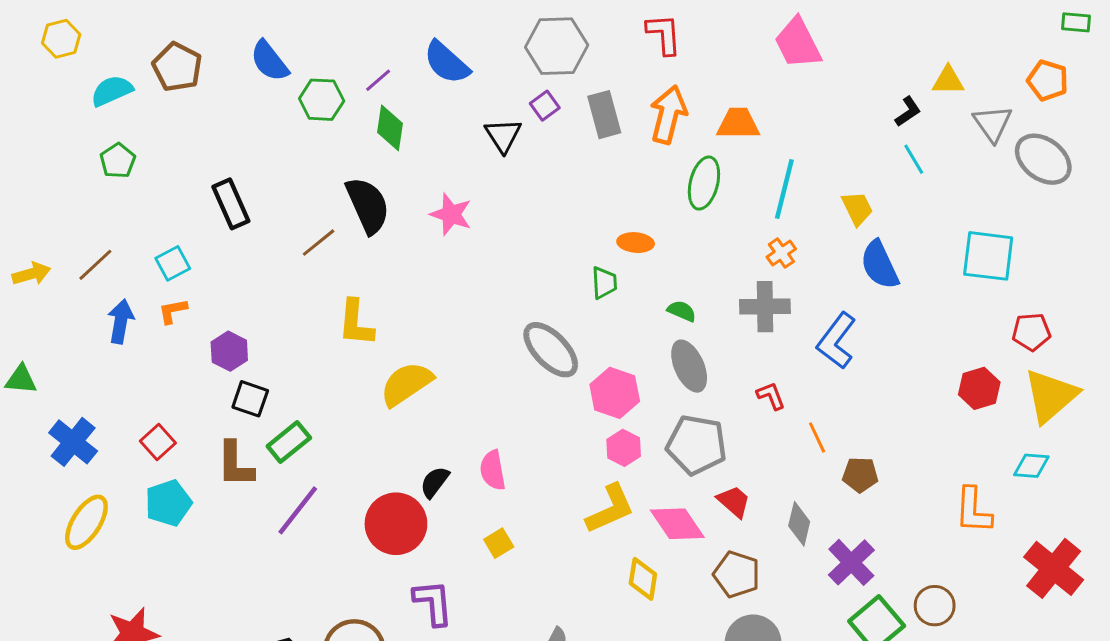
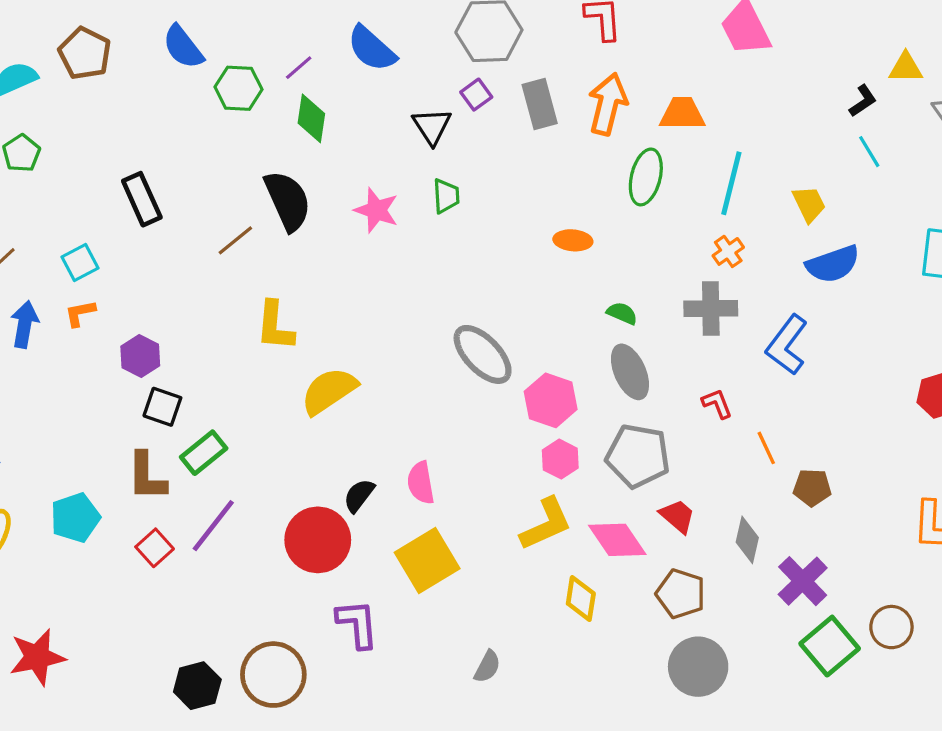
blue semicircle: (880, 265) -> (833, 264), turned -84
green trapezoid: (604, 283) -> (446, 196), moved
red square: (158, 442) -> (155, 548), moved
yellow square: (499, 543) -> (427, 560), size x2.0

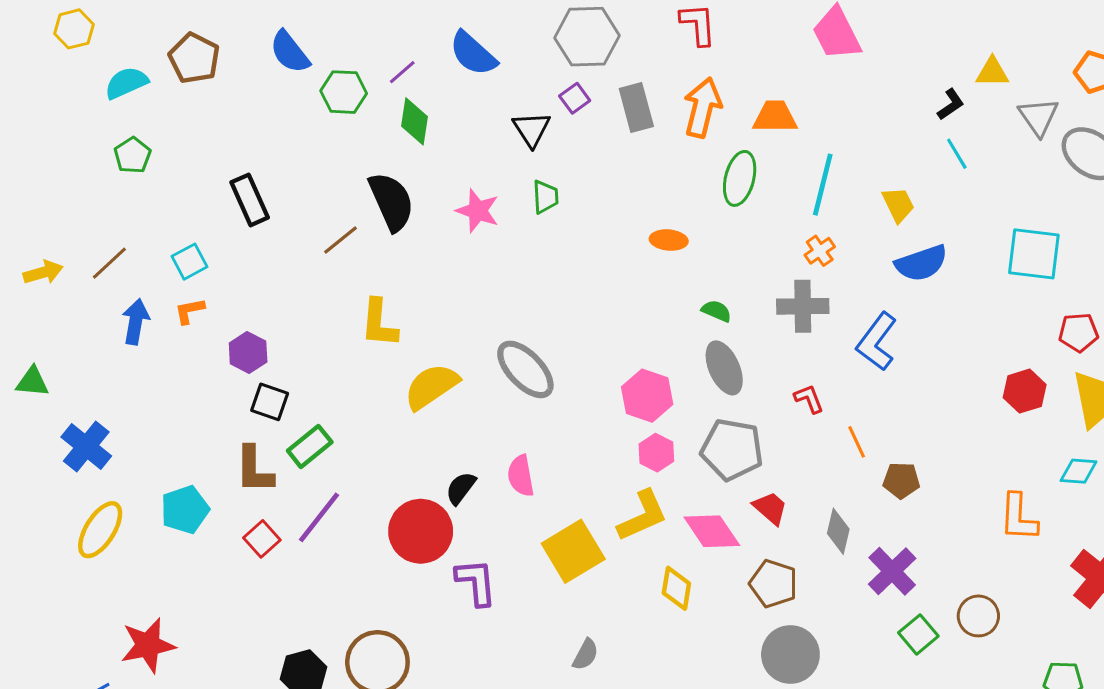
gray ellipse: (483, 354) -> (525, 369), moved
yellow square: (427, 560) -> (573, 551), moved
purple L-shape: (357, 624) -> (476, 582), moved
green square: (830, 646) -> (918, 634), size x0.7

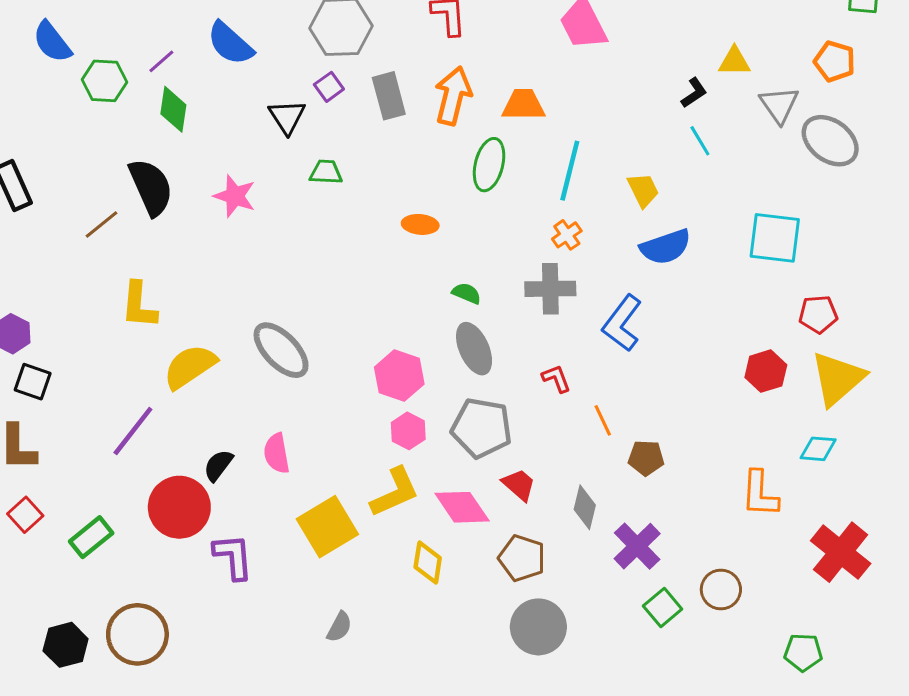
green trapezoid: (545, 197) -> (326, 172), moved, turned -84
green rectangle: (310, 446) -> (91, 537), moved
purple line: (319, 517) -> (133, 431), moved

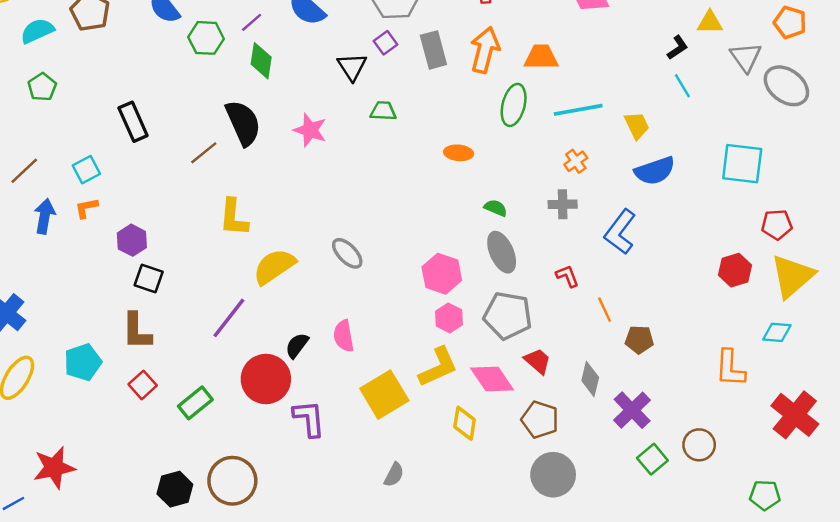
cyan line: (570, 171) -> (578, 110), turned 66
gray cross: (550, 289) -> (563, 204), size x0.7
gray ellipse: (281, 350) -> (347, 253), size x0.7

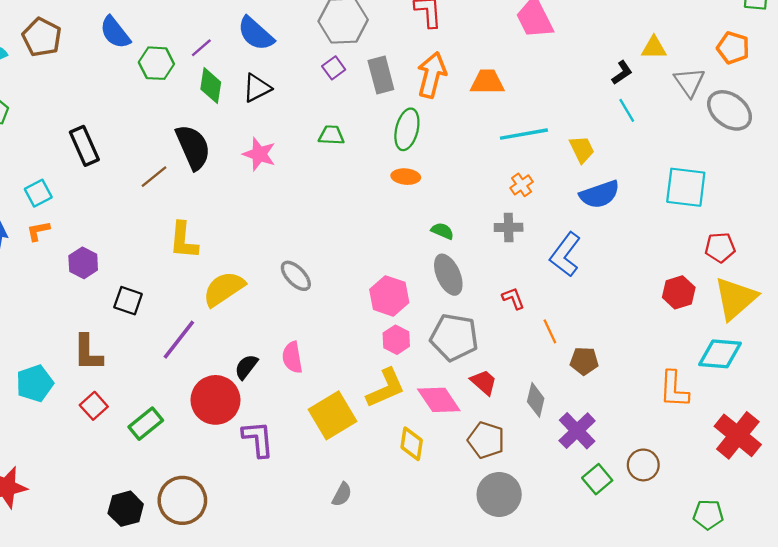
black triangle: (352, 67) -> (257, 88), moved, turned 36
green ellipse: (514, 105) -> (407, 129), moved
black square: (149, 278) -> (128, 301), moved
cyan diamond: (777, 332) -> (720, 354), size x1.5

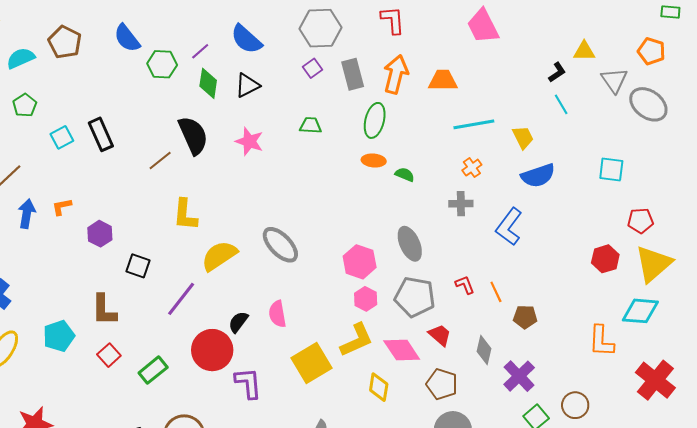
cyan square: (686, 187) -> (611, 170), size x0.7
cyan square: (38, 193) -> (62, 137), moved
green semicircle: (442, 231) -> (405, 175), moved
gray ellipse: (296, 276) -> (280, 245), size x1.4
red L-shape: (513, 298) -> (465, 285), moved

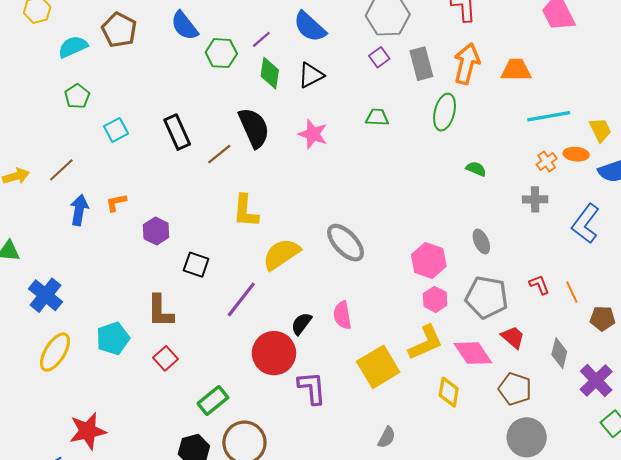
black rectangle: (101, 134) -> (177, 132), moved
orange ellipse: (374, 161) -> (576, 154), moved
gray ellipse: (410, 244) -> (481, 242), size x0.7
green rectangle: (153, 370) -> (213, 400), moved

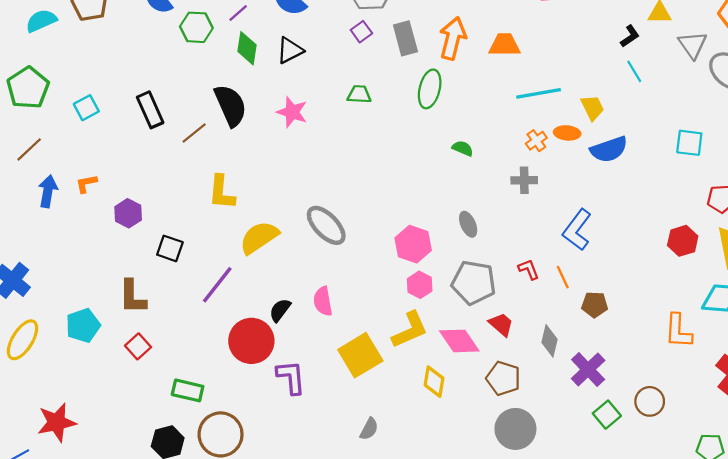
green pentagon: (77, 96) -> (28, 88), moved, size x1.6
blue L-shape: (586, 224) -> (577, 230), moved
green rectangle: (213, 400) -> (188, 390), turned 52

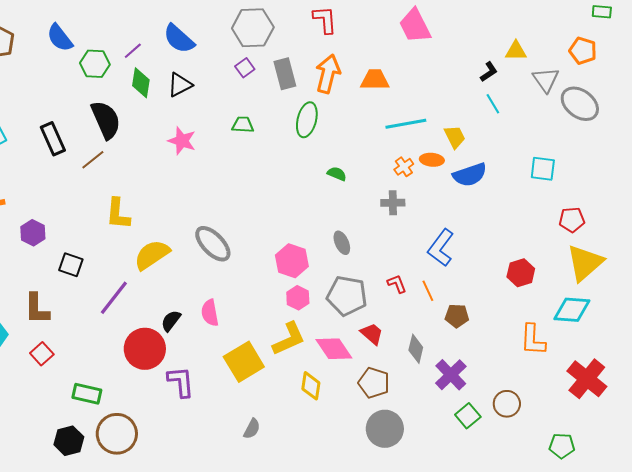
black semicircle: (230, 105) -> (106, 120), moved
red hexagon: (683, 241) -> (521, 273), moved

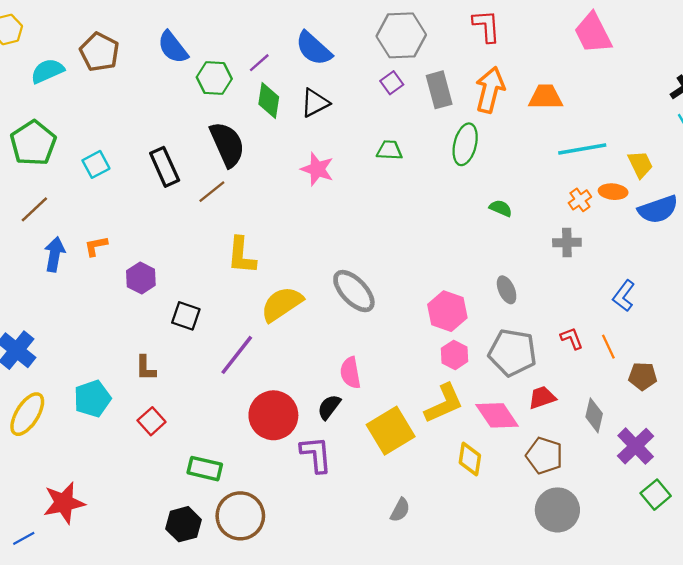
blue L-shape: (441, 248) -> (624, 296), size x0.7
brown L-shape: (37, 309) -> (146, 368), size x0.7
black semicircle: (171, 321) -> (329, 407), moved
red trapezoid: (372, 334) -> (542, 398), turned -60

